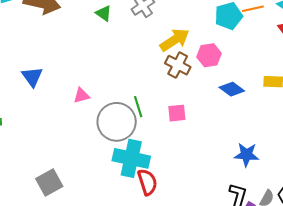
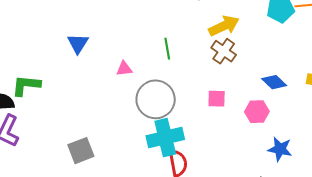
pink hexagon: (209, 55) -> (257, 112), moved
green line: (138, 107) -> (167, 49), moved
cyan cross: (131, 158) -> (165, 138), turned -33

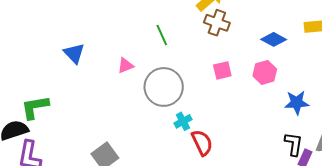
cyan cross: (165, 138) -> (183, 121), size x0.5

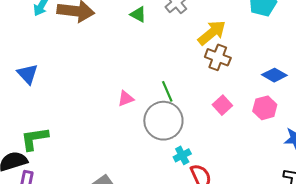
green line: (162, 35) -> (167, 91), moved
blue triangle: (74, 53) -> (27, 74), moved
pink square: (222, 70) -> (222, 105), turned -30

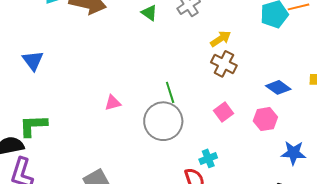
yellow arrow: (212, 33) -> (221, 39), size x0.7
pink triangle: (126, 99) -> (113, 103), moved
cyan cross: (182, 155) -> (208, 158), moved

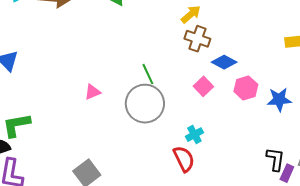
blue diamond: (278, 87) -> (224, 62), moved
blue star: (293, 153) -> (279, 100), moved

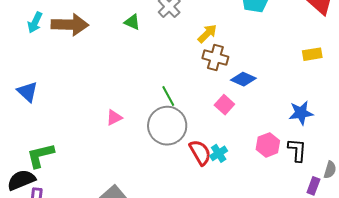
pink hexagon: (246, 88) -> (268, 145), moved
red semicircle: (184, 159) -> (200, 152), moved
black L-shape: (275, 159) -> (297, 150), moved

